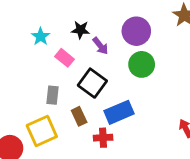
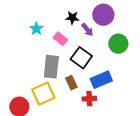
purple circle: (136, 31) -> (103, 15), moved
cyan star: (40, 36) -> (36, 29), moved
gray rectangle: (52, 95) -> (51, 67), size x1.6

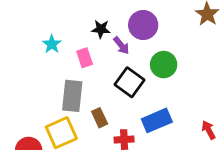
pink rectangle: (60, 39) -> (85, 58), turned 32
black square: (81, 58) -> (130, 82), moved
blue rectangle: (101, 80) -> (157, 120), moved

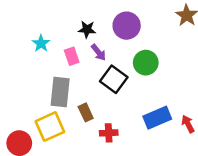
purple arrow: (121, 45) -> (98, 52), moved
blue rectangle: (157, 120) -> (157, 118), moved

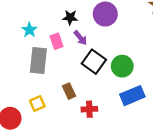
green circle: (146, 63) -> (122, 66), moved
gray rectangle: (60, 92) -> (38, 60), moved
yellow square: (50, 127) -> (37, 104), size x0.6

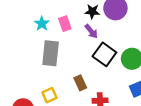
black star: (70, 17) -> (92, 11), moved
pink rectangle: (57, 41) -> (65, 24), moved

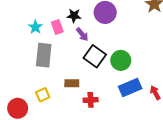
black star: (92, 11) -> (74, 16), moved
brown rectangle: (80, 83) -> (72, 83), turned -64

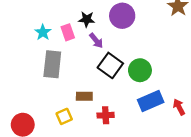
yellow square: (43, 95) -> (64, 116), moved

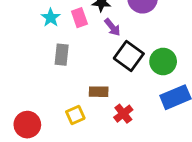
gray rectangle: (52, 64) -> (62, 55), size x0.7
red cross: (106, 115) -> (123, 114), turned -35

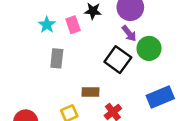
purple arrow: (112, 27) -> (129, 33), moved
green circle: (163, 61) -> (149, 48), moved

